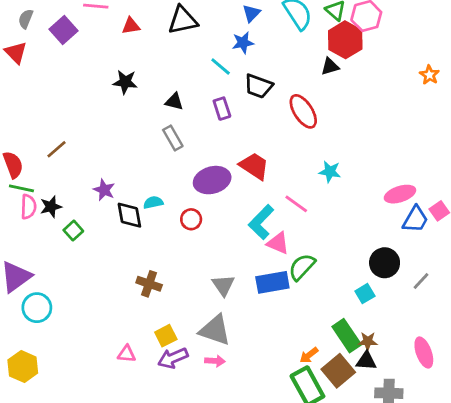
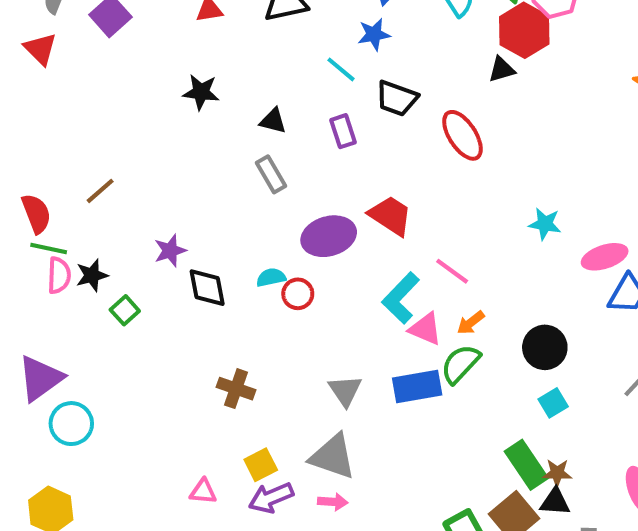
cyan star: (330, 172) -> (545, 224), moved
purple star: (104, 190) -> (170, 251), turned 30
cyan semicircle: (153, 202) -> (271, 277), moved
black circle: (385, 263) -> (545, 347), moved
orange arrow: (309, 355) -> (471, 323), moved

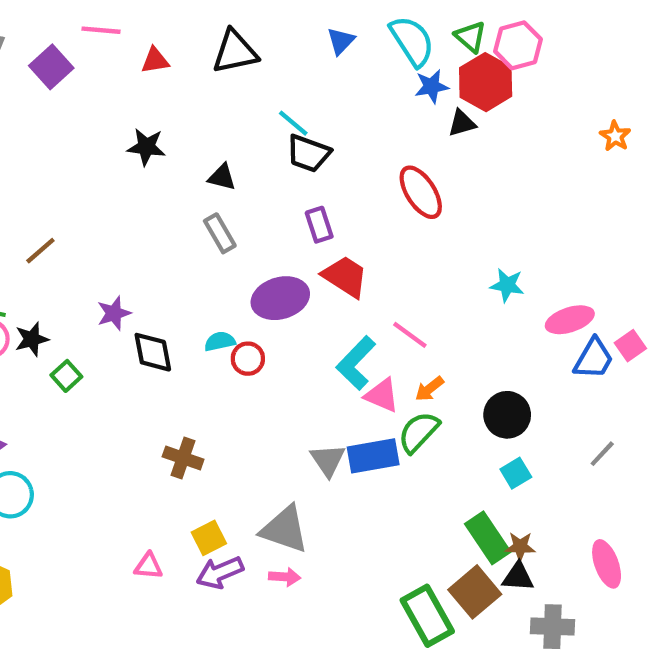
blue star: (374, 34) -> (432, 86), moved
black trapezoid: (397, 98) -> (308, 153), moved
purple rectangle: (343, 131) -> (319, 225), moved
gray triangle: (345, 391) -> (328, 460), moved

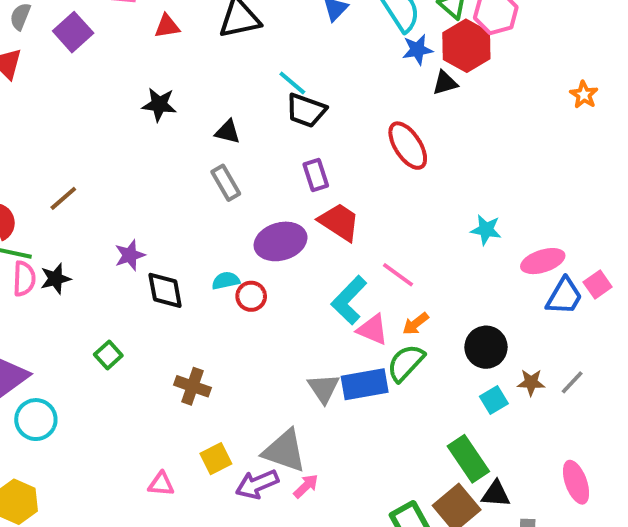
green square: (66, 376) -> (108, 355), moved
brown star: (520, 547) -> (531, 382), moved
purple arrow: (220, 573) -> (257, 484), moved
pink arrow: (285, 577) -> (306, 486), moved, turned -48

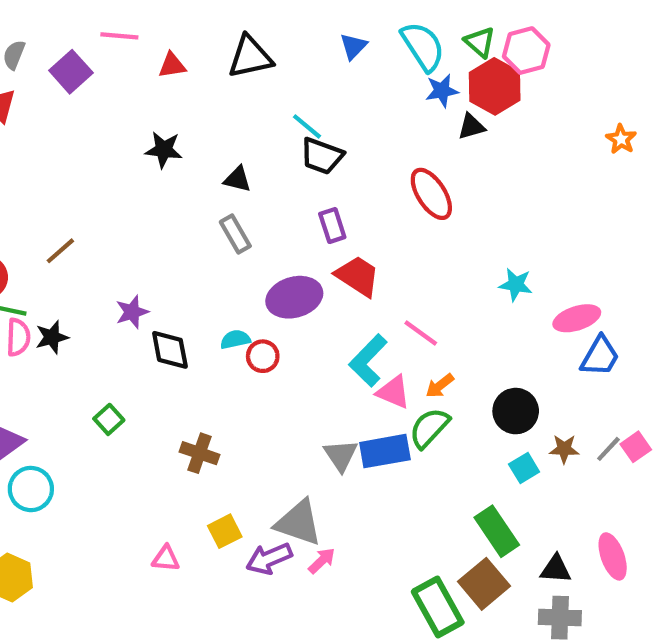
pink square: (598, 285) -> (636, 447), moved
black triangle: (496, 494) -> (556, 569), moved

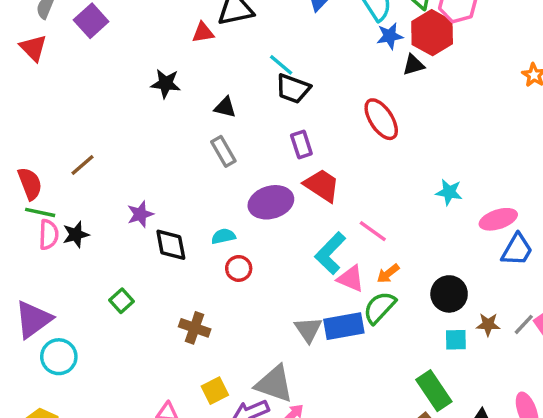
red triangle: (172, 65) -> (203, 33), moved
red circle: (263, 356) -> (239, 268), moved
cyan square: (524, 468) -> (456, 340), turned 30

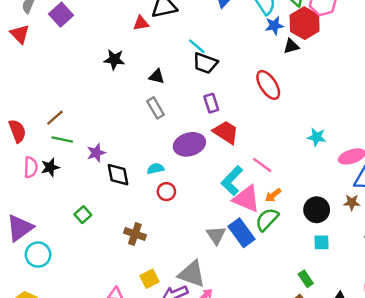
green line: (40, 212) -> (62, 139), moved
pink triangle: (351, 279) -> (246, 199), size x1.4
brown star: (488, 324) -> (352, 202), moved
blue rectangle: (344, 326) -> (242, 233), turned 64
green rectangle: (434, 391) -> (306, 279), size x0.6

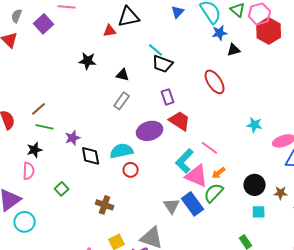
red hexagon: (305, 23) -> (269, 31), moved
gray rectangle: (156, 108) -> (122, 101), turned 66
pink semicircle: (31, 167) -> (29, 171), moved
cyan semicircle: (156, 169) -> (122, 151), size x1.6
brown star: (352, 202) -> (281, 193), moved

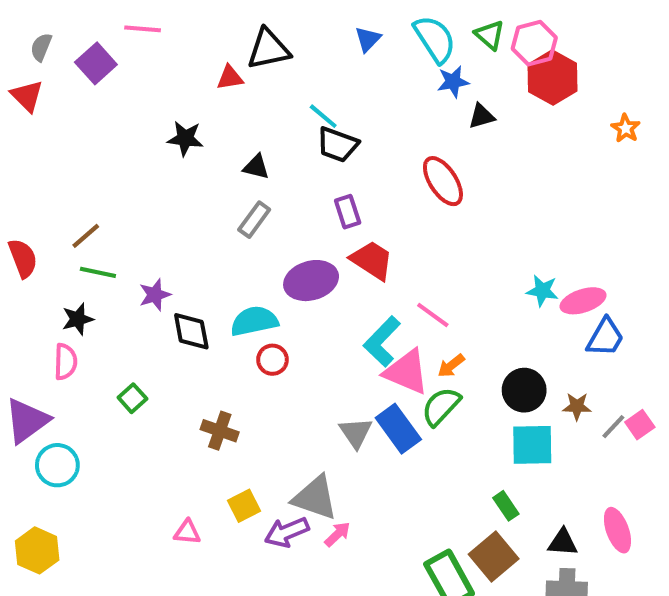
cyan star: (255, 125) -> (542, 291), moved
cyan square: (259, 212) -> (532, 445), size x1.6

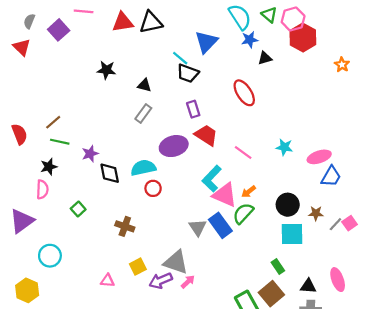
blue triangle: (368, 39) -> (206, 42), moved, size x1.6
red triangle: (230, 78) -> (123, 22), moved, size x1.5
cyan star: (542, 291) -> (284, 147), moved
pink line: (433, 315) -> (243, 153), moved
cyan circle: (57, 465) -> (50, 256), moved

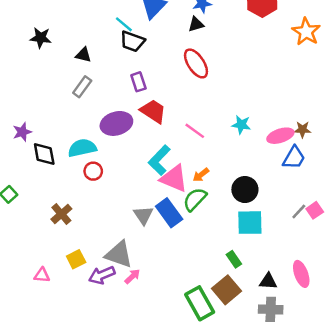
black triangle: (265, 58) -> (196, 24), moved
orange star: (342, 65) -> (306, 32), size x1.6
brown star: (316, 213) -> (302, 130), moved
brown cross: (125, 226) -> (61, 214), turned 30

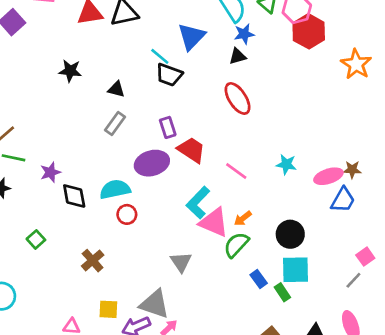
purple rectangle: (138, 82) -> (168, 127), moved
gray line: (299, 212) -> (353, 280), moved
blue rectangle: (169, 213) -> (259, 279), moved, size x0.6
yellow square: (76, 259) -> (108, 309), turned 30
green rectangle: (234, 259) -> (282, 292), moved

